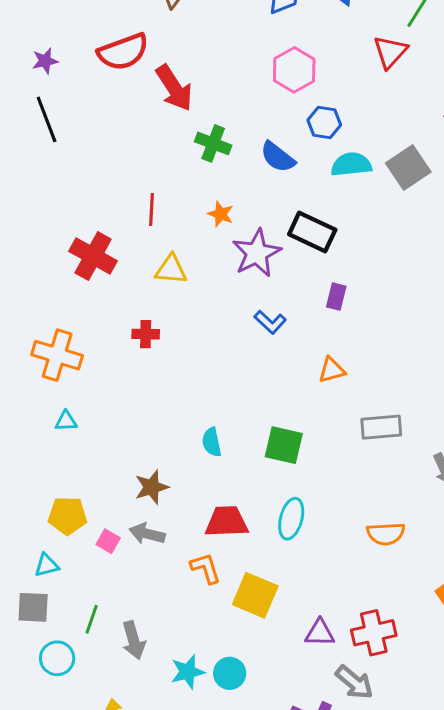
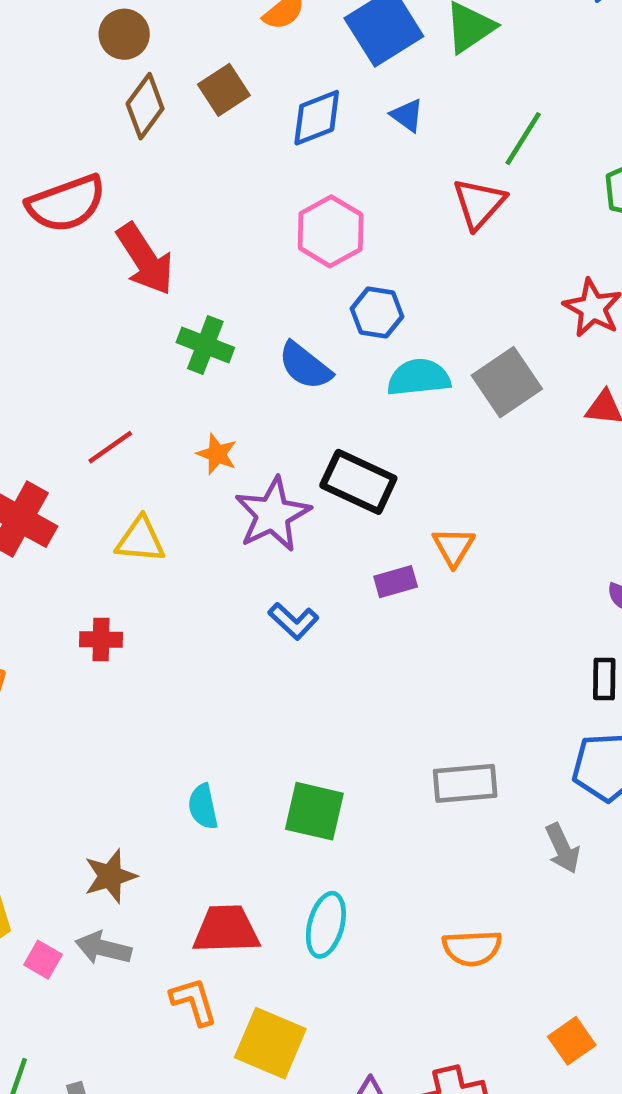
red line: (152, 209) -> (110, 447), turned 52
purple rectangle: (336, 297) -> (396, 582), turned 60
orange triangle: (332, 370) -> (454, 547), moved, turned -44

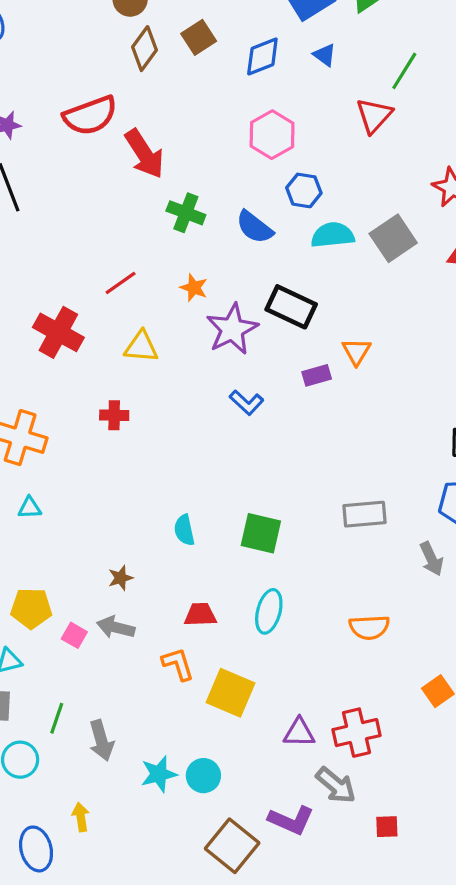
brown star: (110, 876) -> (121, 578), size x0.7
red trapezoid: (226, 929) -> (200, 615), size x0.7

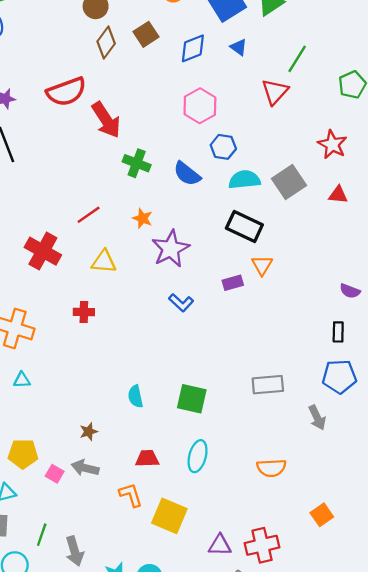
black rectangle: (291, 307) -> (244, 226), moved

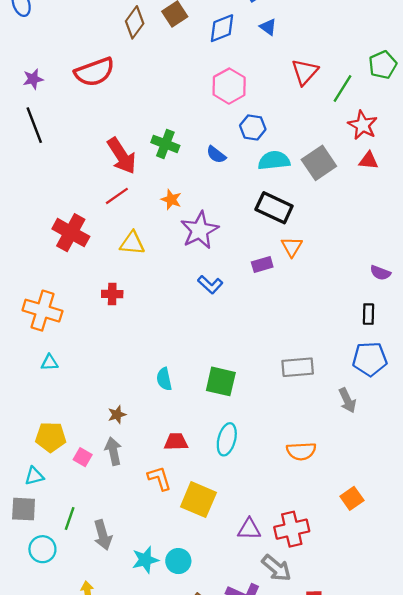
green line: (297, 59) -> (343, 88), moved
red arrow: (106, 120) -> (122, 156), moved
blue semicircle: (187, 174) -> (216, 155), size x0.7
red triangle: (338, 195) -> (369, 161), moved
gray arrow: (85, 468) -> (113, 451), turned 64

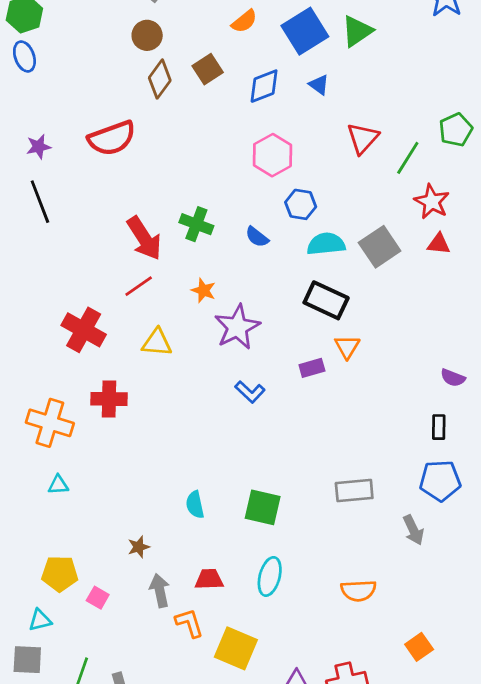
red cross: (112, 294) -> (109, 399), moved, size x1.4
gray arrow: (113, 451) -> (160, 591), moved

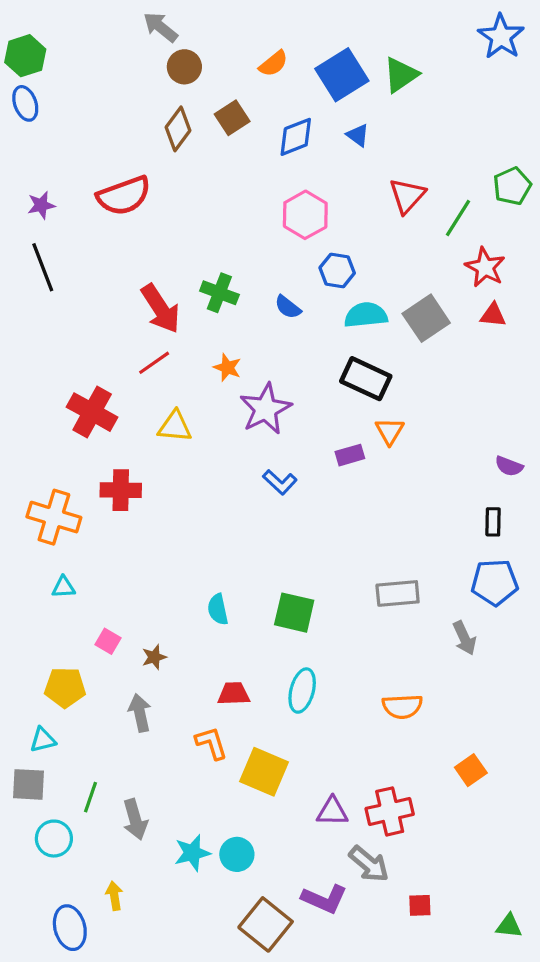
brown circle: (147, 35) -> (184, 67), moved
gray arrow: (160, 591) -> (140, 713), moved
pink square: (98, 598) -> (108, 641), moved

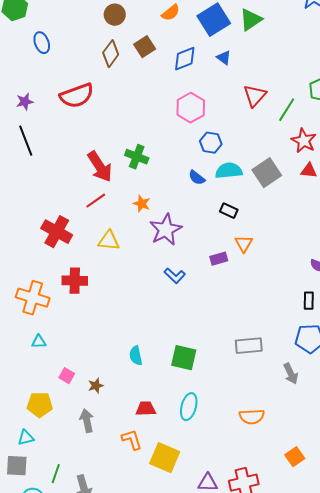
blue ellipse: (25, 103) -> (42, 43), moved
blue semicircle: (288, 307) -> (197, 178), moved
black rectangle: (366, 379) -> (229, 211), size x0.6

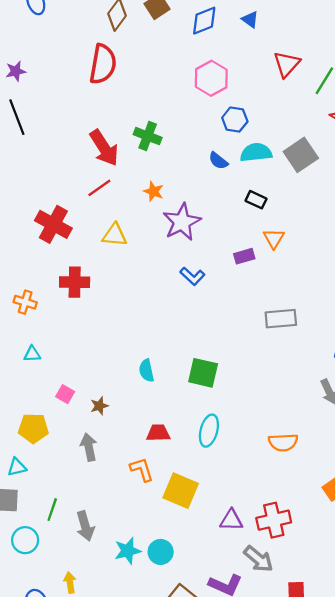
red semicircle: (77, 96) -> (103, 64), moved, turned -60
orange cross: (33, 298) -> (25, 302), size x0.6
gray rectangle: (249, 346) -> (281, 319), moved

